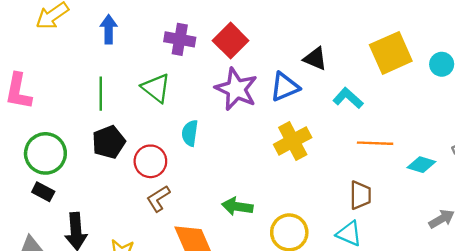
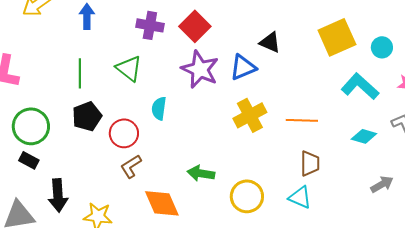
cyan L-shape: (348, 98) -> (360, 86), moved, size x1.4
orange line: (375, 143) -> (302, 120), moved

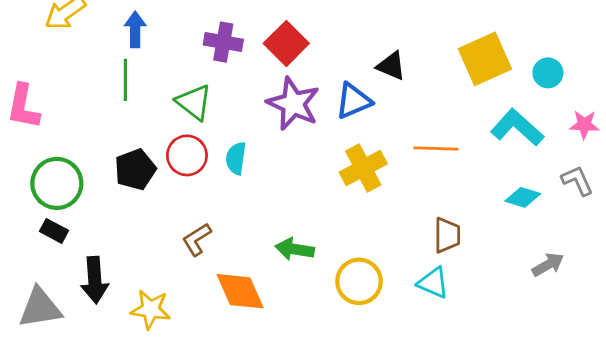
green line: (80, 73) -> (125, 80), moved
orange line: (302, 120) -> (436, 148), moved
red circle: (124, 133) -> (187, 155), moved

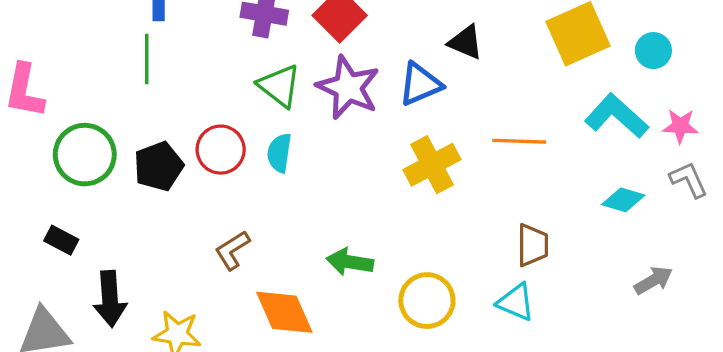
green triangle: (194, 102) -> (279, 86), moved
pink star: (584, 125) -> (680, 126), moved
green circle: (57, 183) -> (85, 155), moved

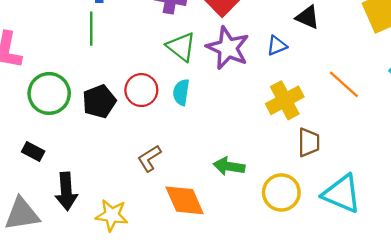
blue triangle: (420, 84) -> (277, 46), size x0.7
orange line: (519, 141) -> (344, 84), turned 40
brown trapezoid: (533, 245) -> (309, 142), moved
cyan triangle: (516, 302) -> (342, 194), size x1.5

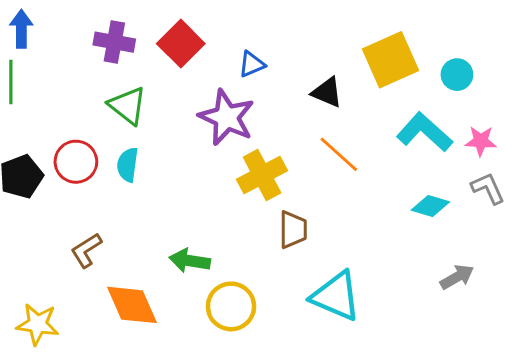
black triangle: (308, 17) -> (327, 92), moved
blue triangle: (277, 46) -> (252, 64), moved
purple star: (228, 48) -> (227, 117), moved
yellow circle: (281, 192) -> (231, 306), moved

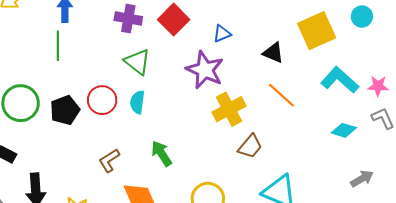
cyan circle: (457, 75) -> (362, 17), moved
brown trapezoid: (293, 230) -> (250, 146), turned 40
green arrow: (190, 261) -> (162, 153), moved, turned 48

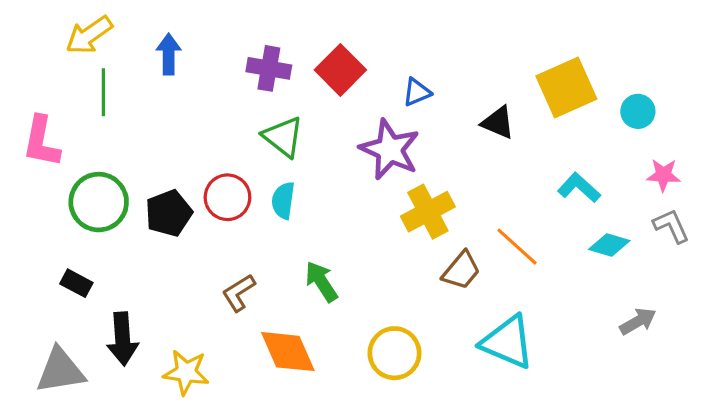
cyan circle: (362, 17) -> (638, 111), moved
green line: (58, 46) -> (103, 92), moved
cyan L-shape: (340, 80) -> (579, 188), moved, size x0.7
orange line: (281, 95) -> (517, 247), moved

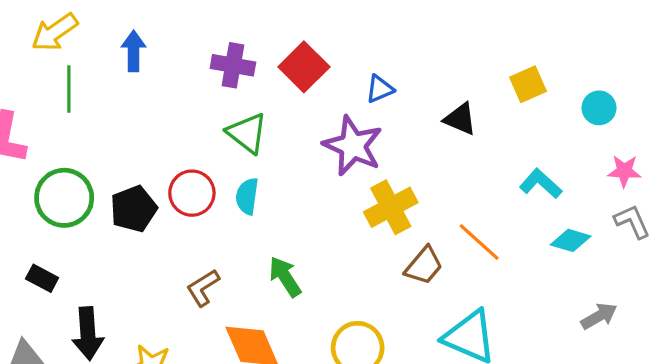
yellow square: (566, 87) -> (528, 84), size x0.6

